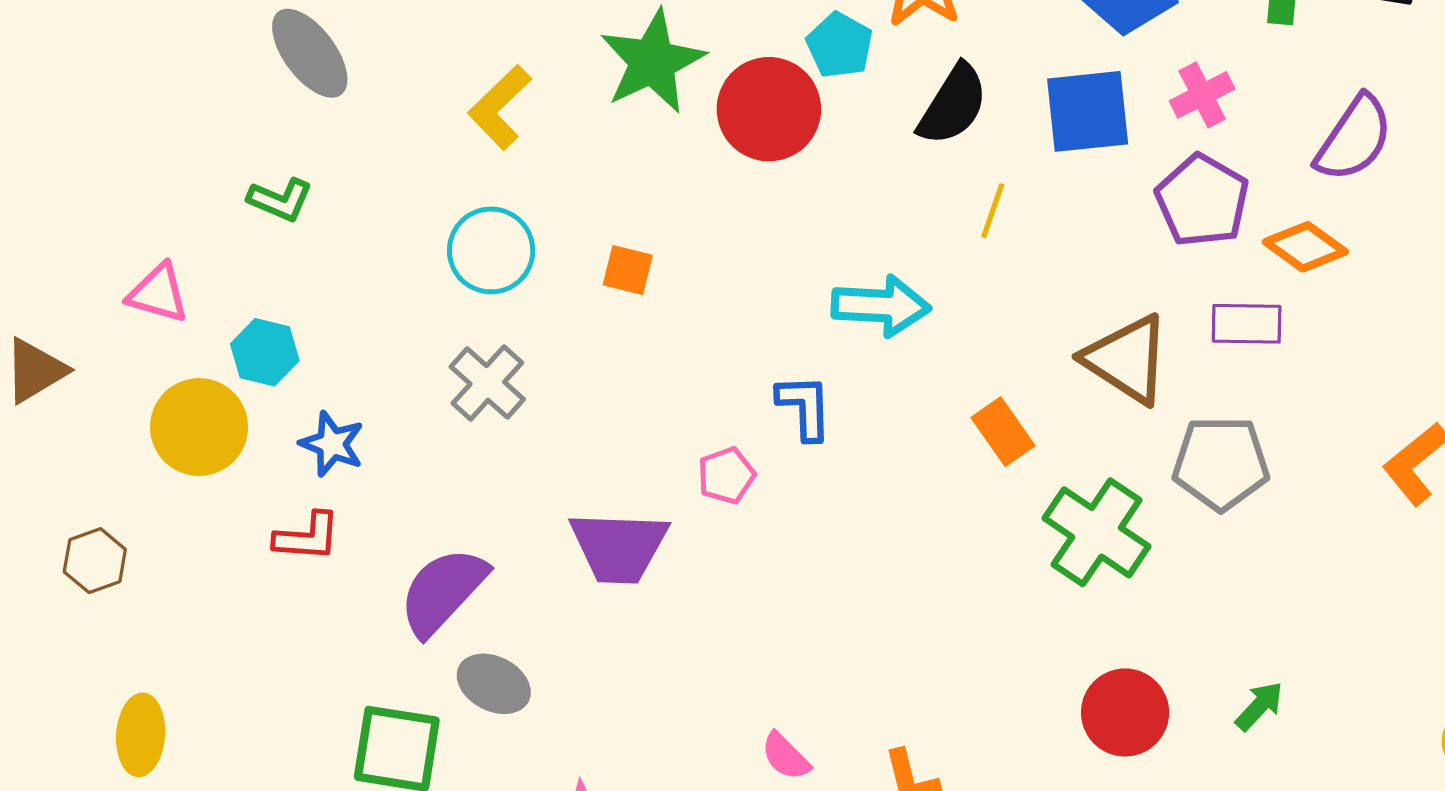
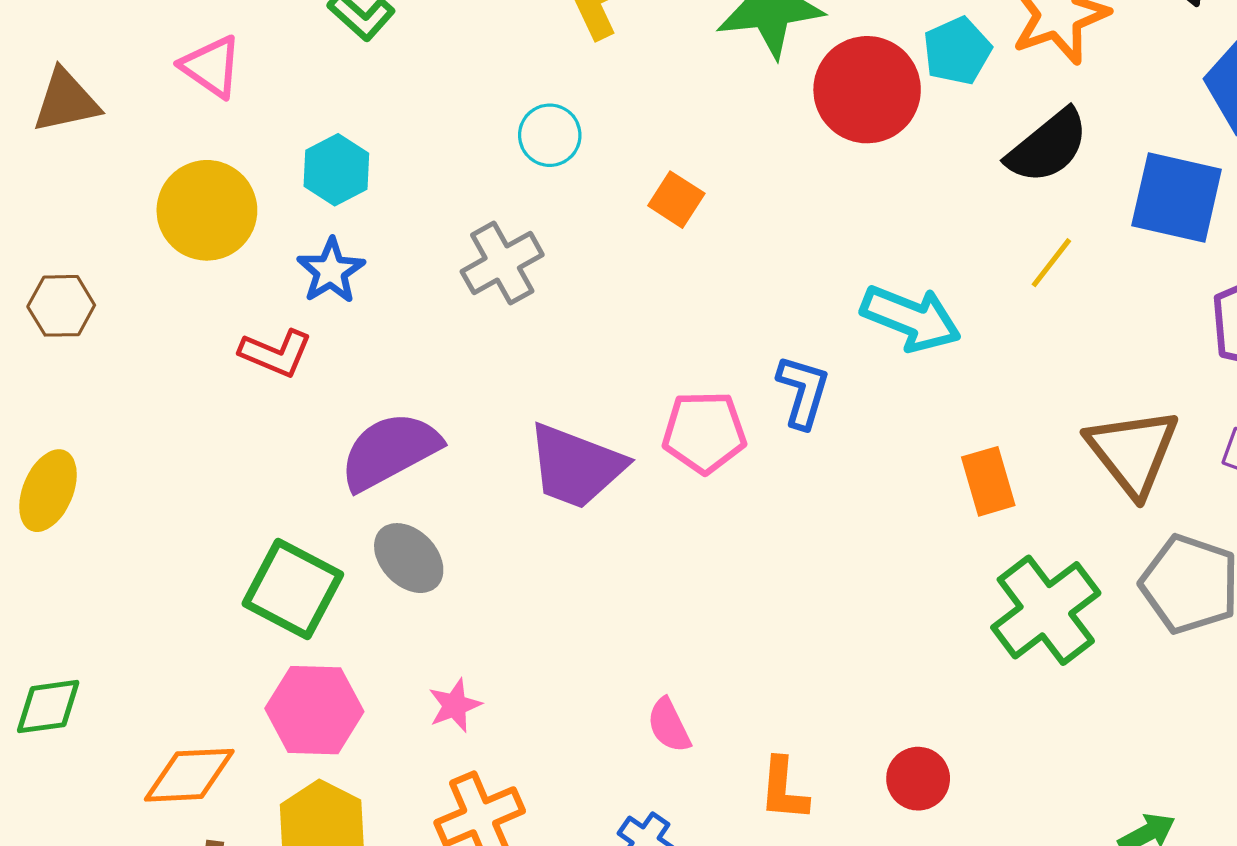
cyan circle: (491, 250) -> (550, 135), size x0.7
cyan hexagon: (265, 352) -> (336, 170), moved
pink pentagon: (726, 475) -> (704, 432), size x1.4
red circle: (1125, 712) -> (918, 779), moved, size x0.7

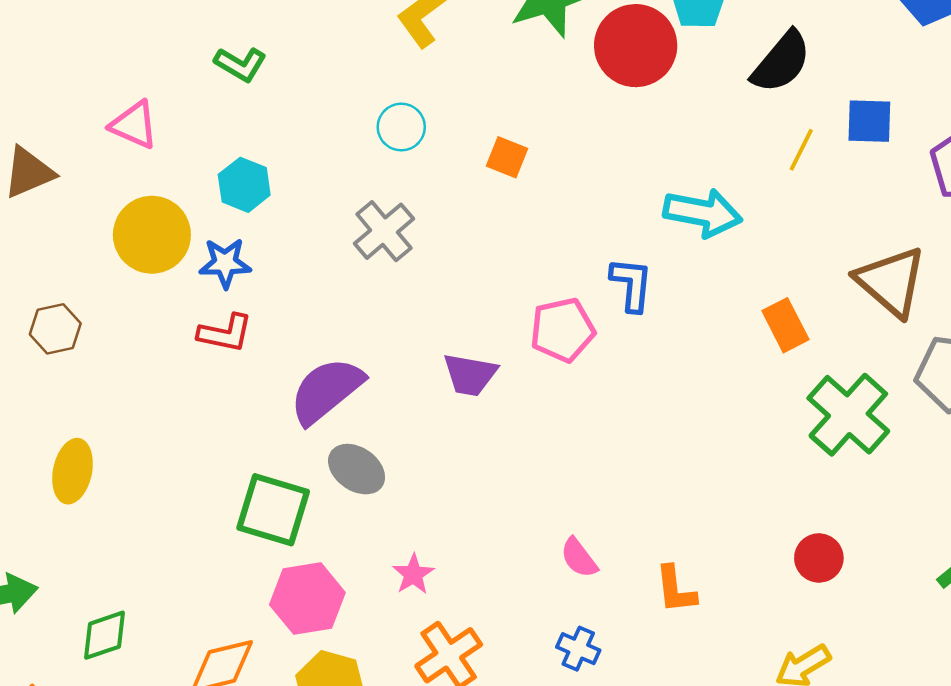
blue square: (1177, 198) -> (869, 121), moved, size x0.7
blue star: (331, 271) -> (225, 263), moved, turned -30
purple trapezoid: (576, 466) -> (470, 375), size x0.7
red circle: (918, 779) -> (819, 558), moved

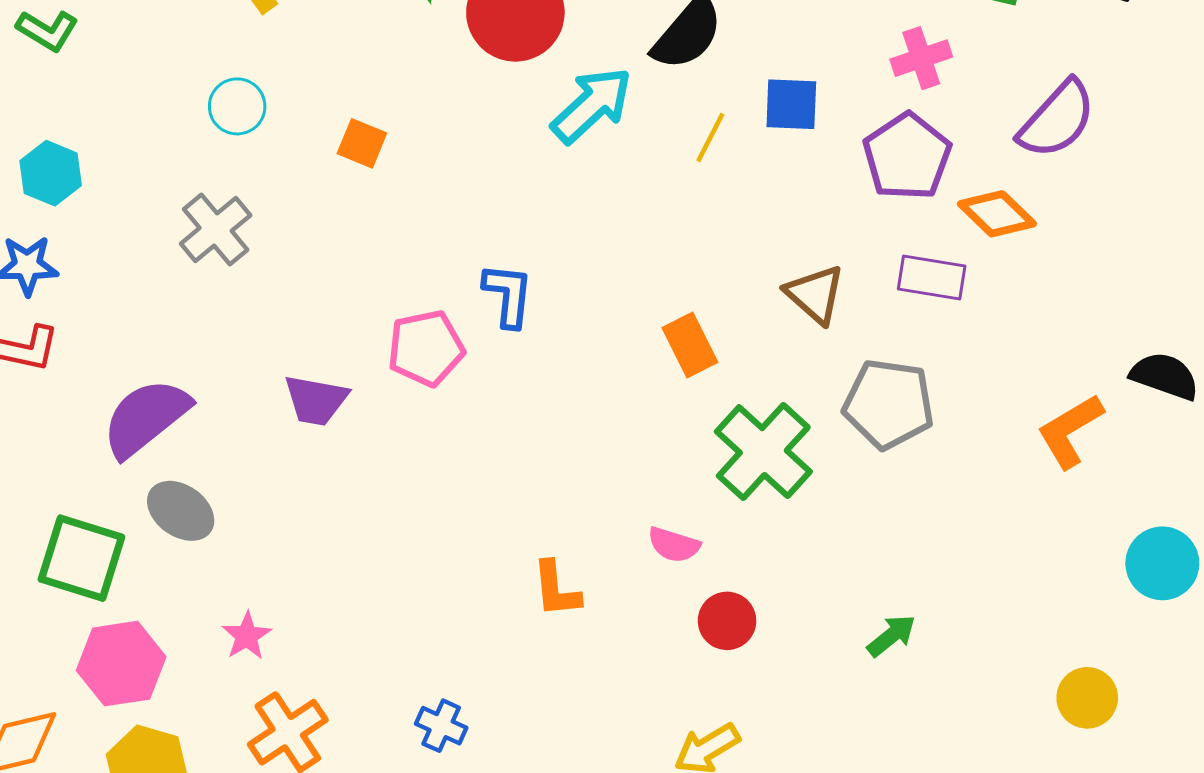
cyan arrow: (703, 213) -> (592, 105), moved, turned -54
brown triangle: (891, 281) -> (815, 294), size x0.7
pink semicircle: (579, 558) -> (674, 545), moved, turned -36
orange L-shape: (676, 590) -> (556, 589), moved

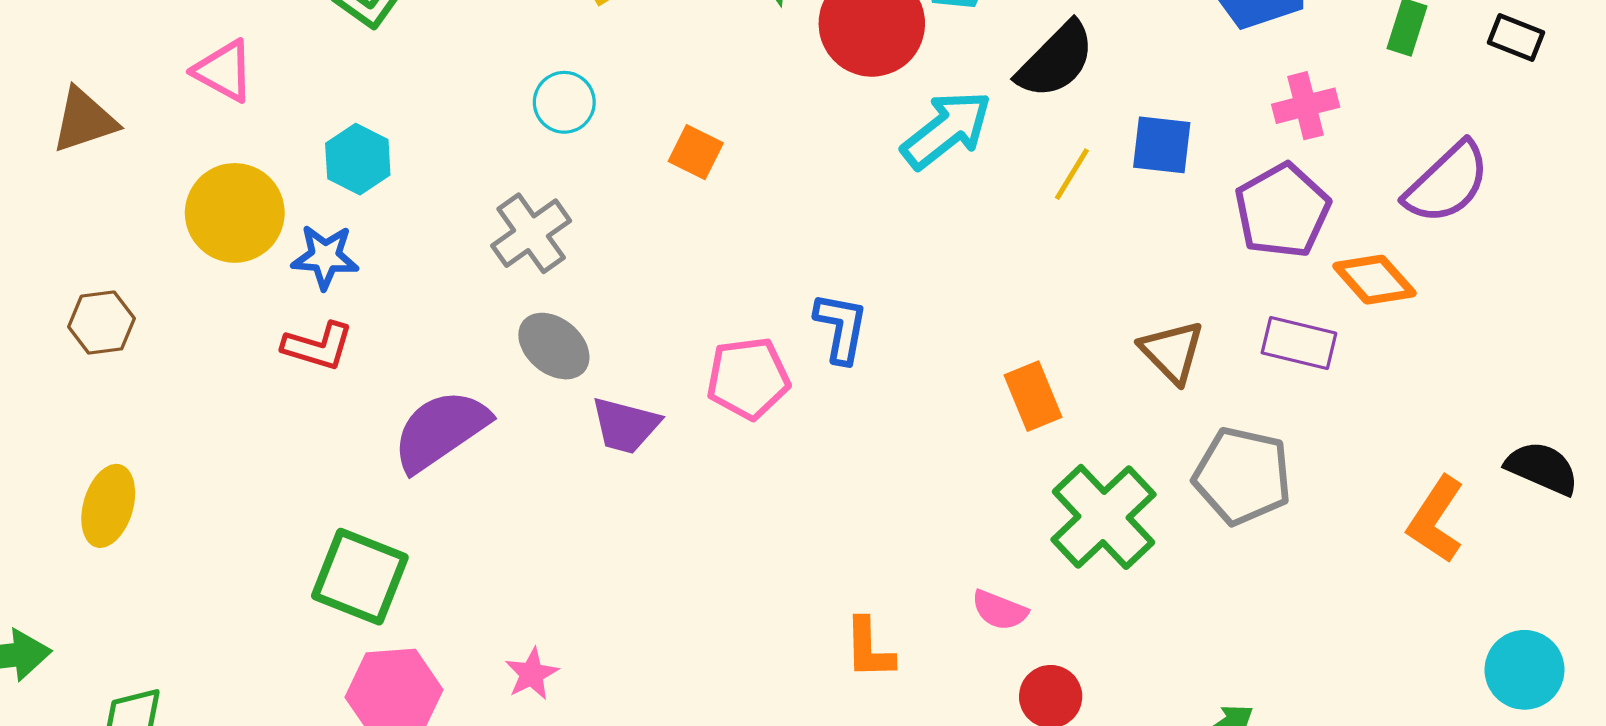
orange L-shape: (1070, 431) -> (1436, 520), turned -30
gray ellipse: (181, 511) -> (554, 346), moved

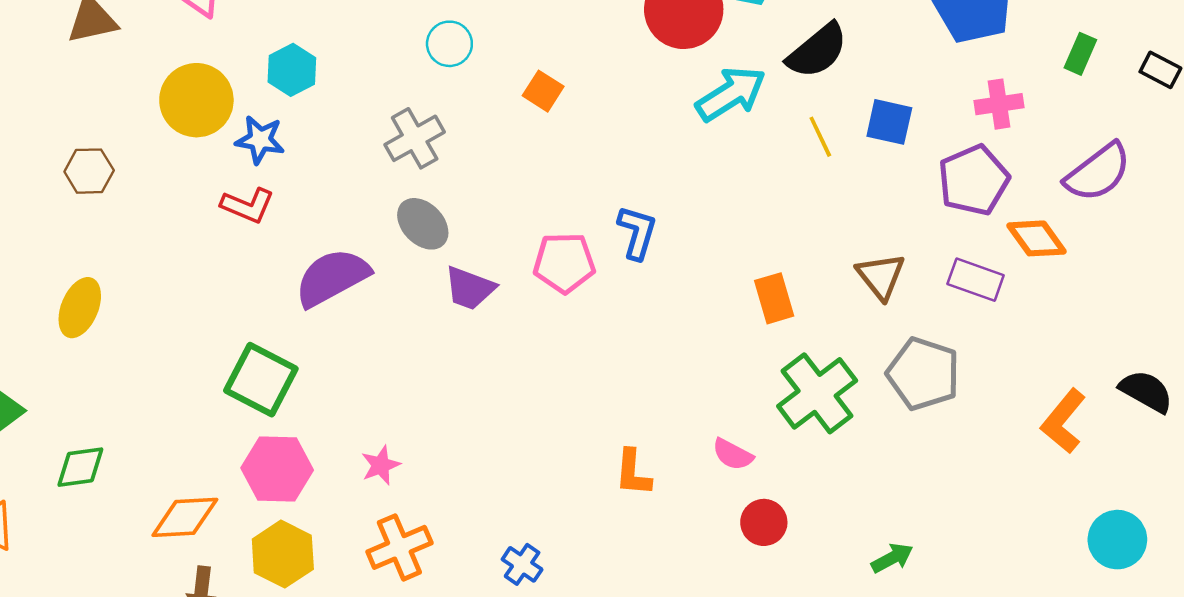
yellow line: (1072, 174) -> (820, 137), turned -63

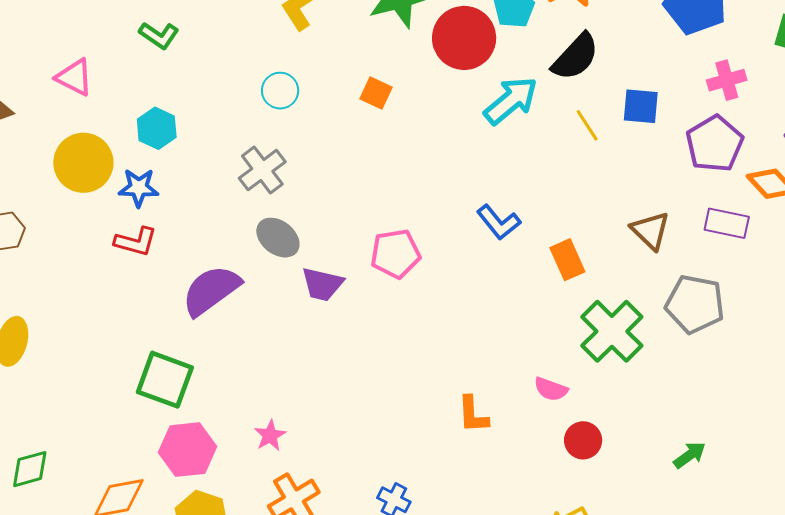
orange square: (543, 91) -> (376, 93), moved
blue L-shape: (637, 232) -> (499, 222), moved, turned 132

